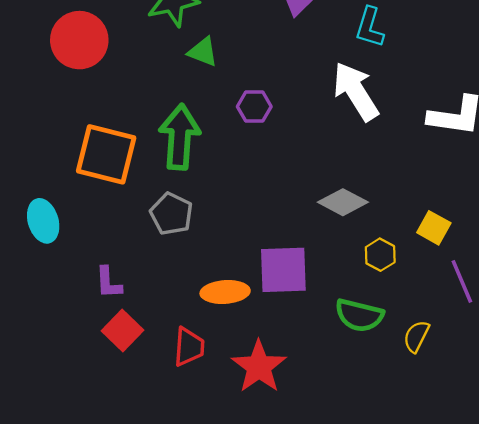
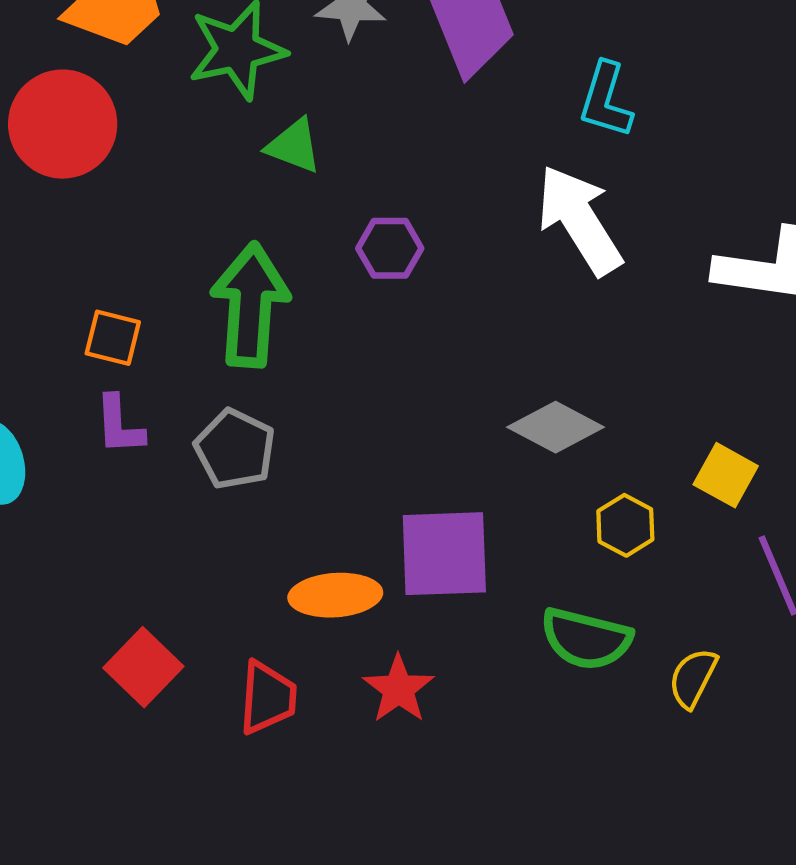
orange square: (106, 154) -> (113, 338), size x0.5
purple L-shape: (108, 283) -> (119, 425), moved
red star: (259, 367) -> (399, 689), moved, size x0.7

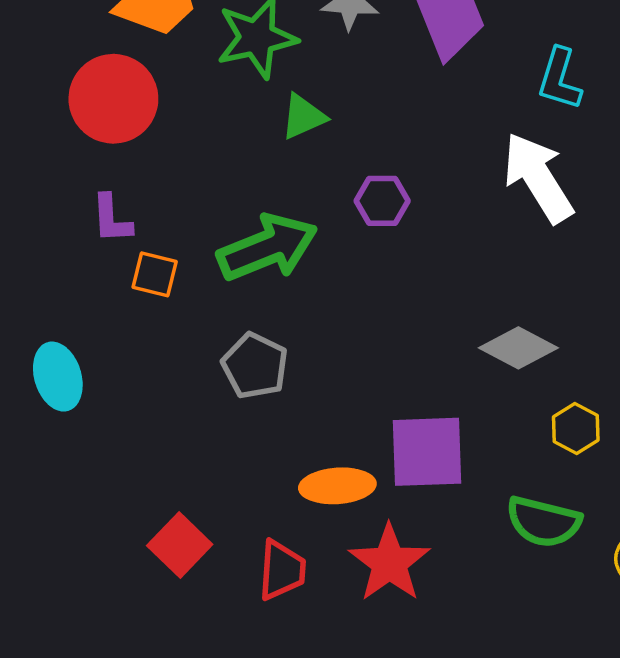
green triangle: (294, 146) -> (303, 117), turned -45
green arrow: (250, 305) -> (268, 248), turned 64
purple L-shape: (119, 425) -> (112, 219), moved
red star: (399, 689) -> (389, 563), size x1.4

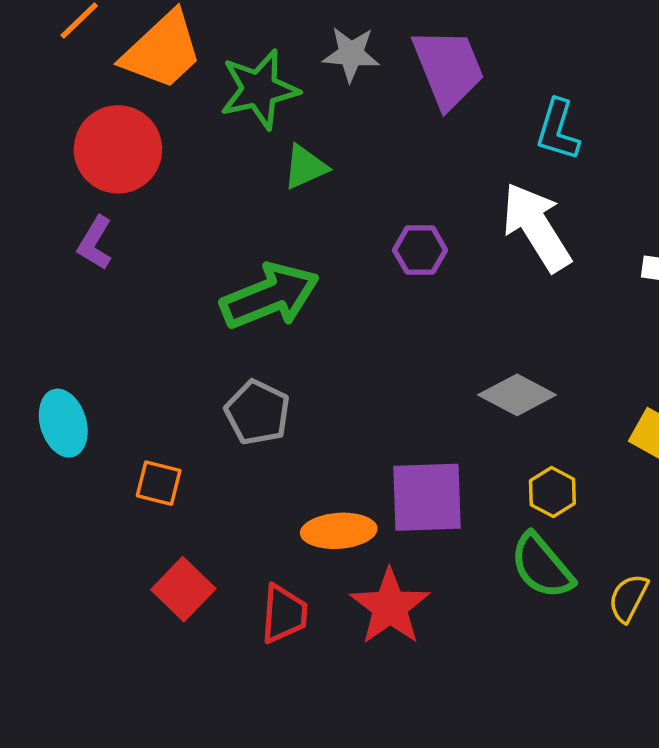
purple hexagon: (382, 201) -> (420, 250), moved
purple L-shape: (112, 219) -> (95, 243), moved, turned 34
orange square: (155, 274) -> (159, 483), moved
yellow hexagon: (576, 429) -> (552, 492), moved
green semicircle: (543, 522) -> (542, 566), turned 36

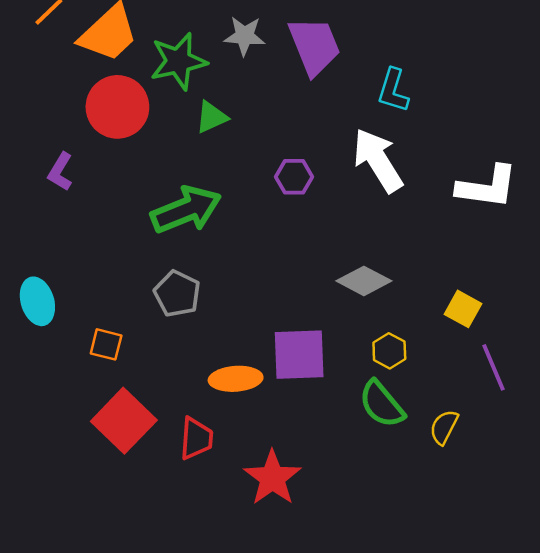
red circle: (118, 149) -> (117, 107), moved
red square: (183, 589) -> (124, 421), size x1.4
red star: (390, 607) -> (272, 478), moved

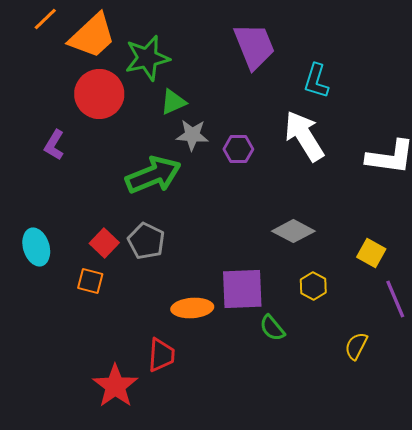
gray star: (244, 36) -> (192, 135), moved
green semicircle: (382, 404) -> (272, 328), moved, size x0.7
red square: (124, 421) -> (104, 243), moved, size x0.6
red star: (272, 478) -> (115, 386), moved

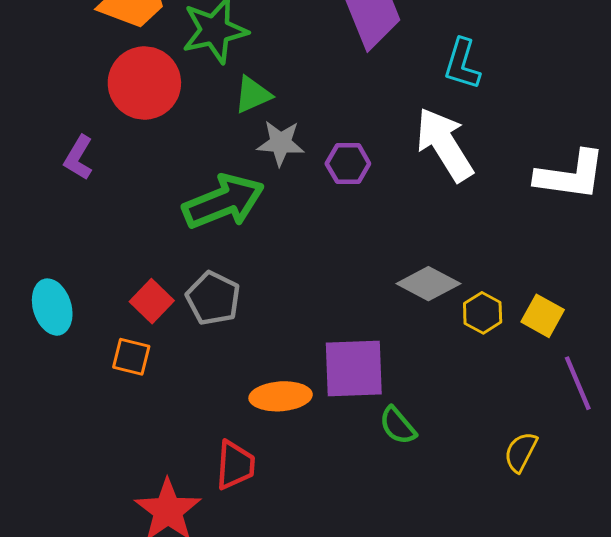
yellow hexagon: (313, 286) -> (483, 313), moved

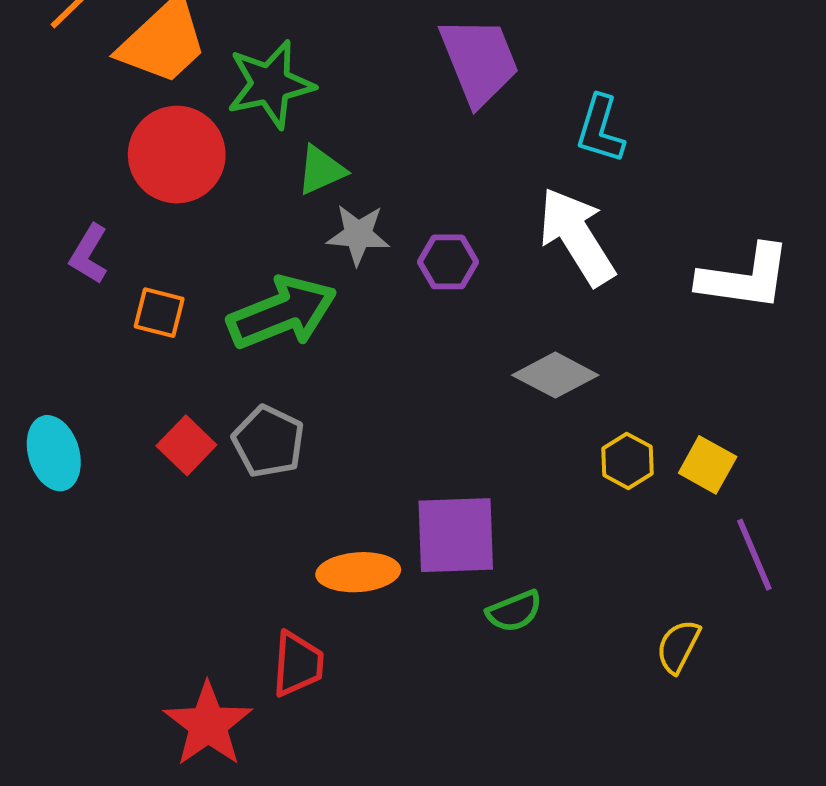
gray diamond: (428, 284) -> (555, 375), moved
orange square: (131, 357) -> (159, 313), moved
green semicircle: (398, 426) -> (514, 611), turned -72

